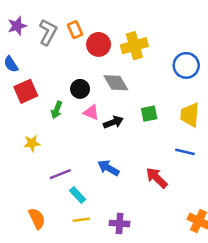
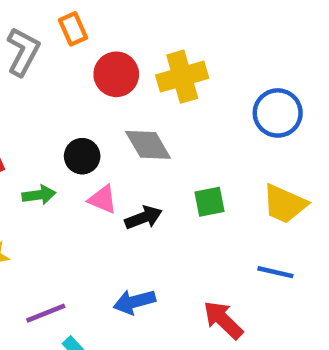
orange rectangle: (75, 30) -> (73, 29), moved
green arrow: (57, 110) -> (39, 195), turned -119
yellow trapezoid: (190, 115) -> (285, 204), turned -70
blue arrow: (108, 168) -> (134, 302), turned -45

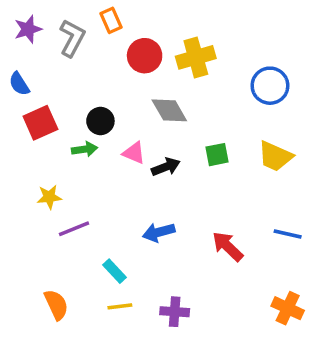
black circle: (82, 156) -> (100, 121), moved
blue line: (275, 272) -> (288, 234), moved
purple line: (46, 313) -> (74, 229), moved

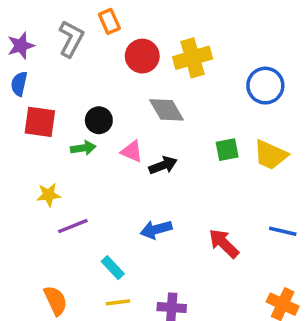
purple star: (28, 29) -> (21, 46), moved
blue semicircle: (19, 84) -> (19, 84), turned 45
red square: (40, 123) -> (40, 122), turned 32
green square: (217, 155) -> (227, 150), moved

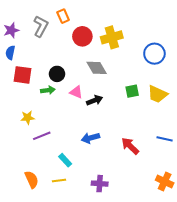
yellow line: (118, 302) -> (59, 181), moved

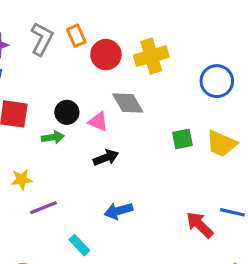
orange rectangle: (63, 16) -> (76, 36), moved
pink triangle: (76, 92) -> (98, 122), moved
black arrow: (95, 100) -> (106, 158), moved
red arrow: (130, 146) -> (200, 225), moved

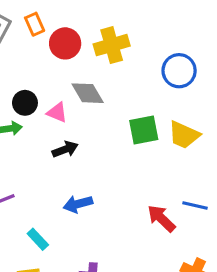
green square: (182, 139) -> (144, 130), size x1.4

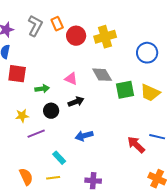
gray diamond: (88, 93) -> (102, 75), moved
black circle: (25, 103) -> (51, 111), moved

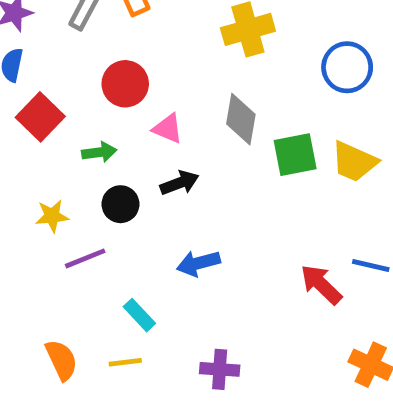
red circle: (76, 36) -> (125, 84), moved
red square: (17, 74) -> (40, 117), turned 36
gray diamond: (102, 75) -> (241, 119), turned 40

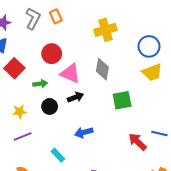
pink triangle: (168, 129) -> (70, 73), size x1.5
green square: (295, 155) -> (122, 100), moved
yellow trapezoid: (354, 162) -> (152, 72), moved, turned -45
purple line: (85, 258) -> (23, 137), moved

